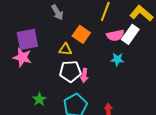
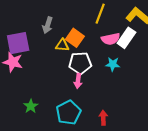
gray arrow: (57, 12) -> (48, 25), moved, turned 49
yellow triangle: (65, 49) -> (62, 45), moved
white pentagon: (70, 71) -> (80, 63), moved

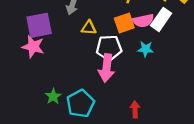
orange square: (75, 38) -> (124, 23), moved, turned 36
pink arrow: (78, 81) -> (107, 68), size x1.6
cyan pentagon: (69, 112) -> (80, 104), moved

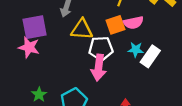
white rectangle: (161, 19) -> (150, 56), moved
yellow triangle: (89, 28) -> (82, 29), size x1.5
green star: (53, 96) -> (39, 95), moved

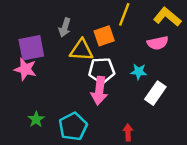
pink semicircle: (133, 23) -> (158, 43), moved
orange square: (115, 25) -> (104, 36), moved
white rectangle: (150, 56) -> (155, 93), moved

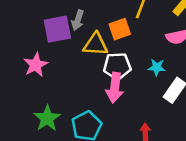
purple square: (31, 48) -> (57, 29), moved
pink star: (25, 69) -> (36, 65), turned 30
green star: (36, 119) -> (47, 118), size x1.5

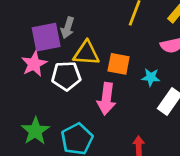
orange square: (120, 29) -> (119, 64), moved, turned 30
pink star: (36, 65) -> (34, 64), moved
white pentagon: (117, 66) -> (66, 76), moved

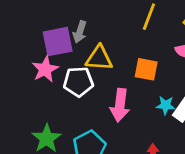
orange square: (119, 64) -> (146, 69), moved
cyan star: (151, 77) -> (166, 105), moved

